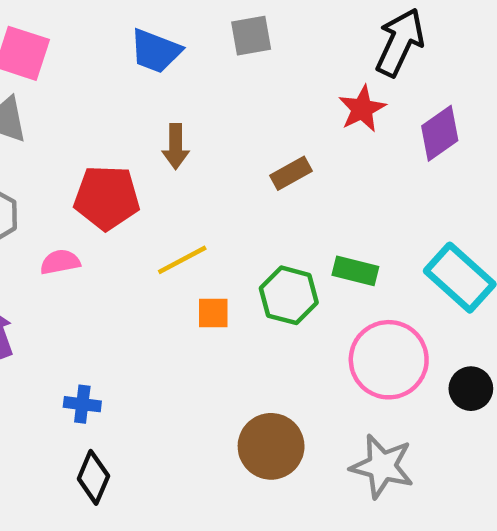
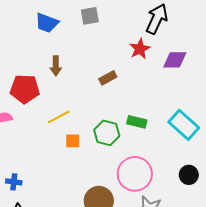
purple diamond: (440, 133) -> (175, 60), turned 35
pink circle: (389, 360) -> (135, 174), moved

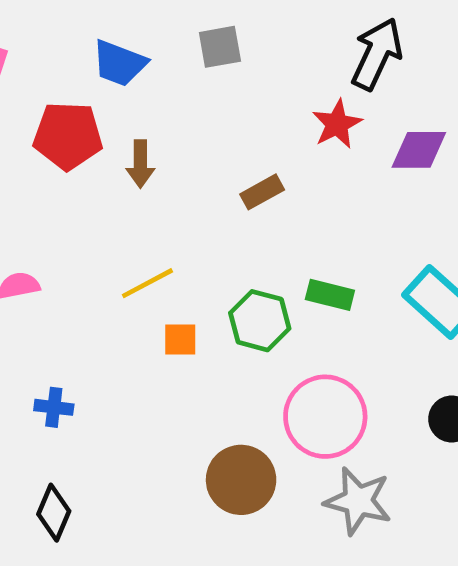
red pentagon: (25, 89) -> (68, 136), moved
blue cross: (14, 182) -> (54, 407), moved

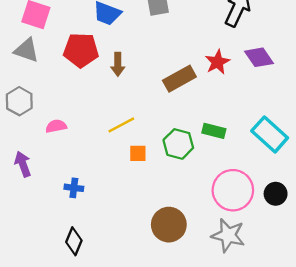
red star: (337, 124) -> (217, 62), moved
purple diamond: (419, 150) -> (259, 57), turned 56
brown rectangle: (262, 192) -> (179, 79), size x1.5
pink circle: (325, 417) -> (233, 190), moved

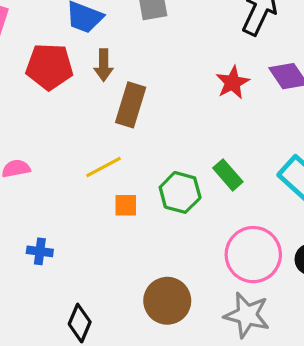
brown arrow: (118, 64) -> (104, 65), moved
brown rectangle: (179, 79) -> (131, 105), moved, turned -44
green rectangle: (214, 131) -> (228, 175), turned 35
black diamond: (74, 241) -> (80, 323), moved

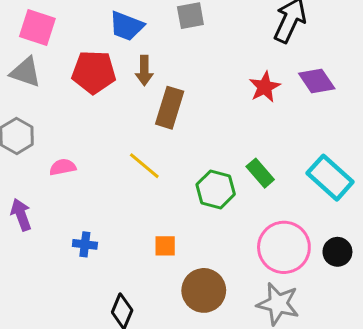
yellow line: (104, 167) -> (144, 166), turned 68
orange square: (126, 205) -> (165, 246), moved

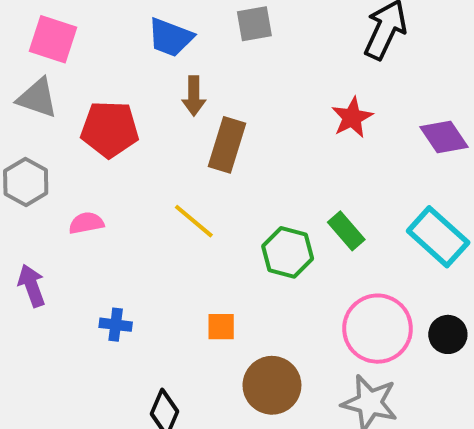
red pentagon: (94, 72) -> (110, 129), moved
purple diamond: (317, 81) -> (444, 137), moved

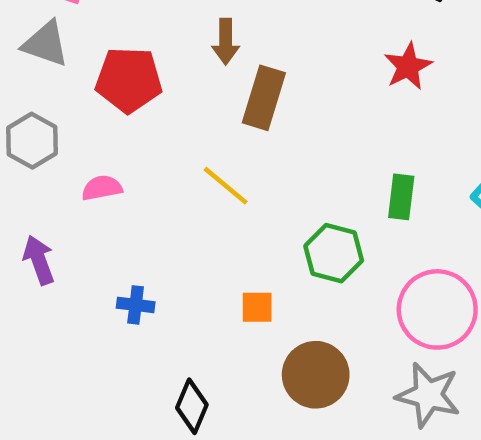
green rectangle: (346, 231) -> (401, 197), turned 48
green hexagon: (288, 252) -> (334, 253), moved

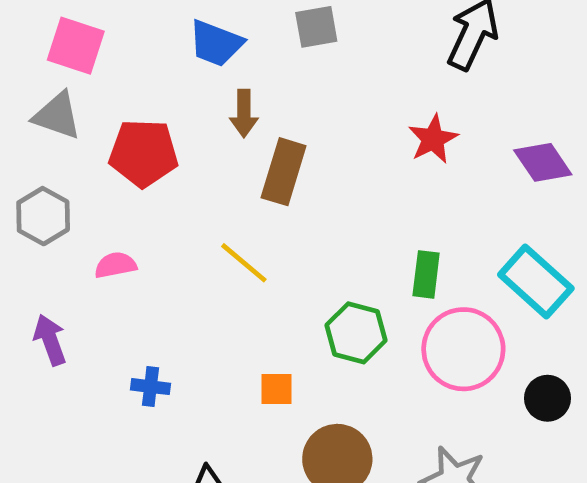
pink circle: (437, 309) -> (463, 349), moved

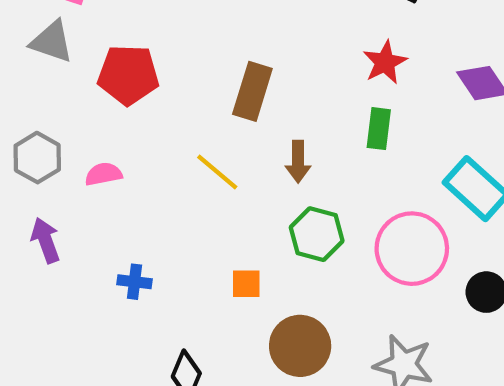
brown arrow: (244, 113) -> (298, 162), moved
gray hexagon: (43, 216) -> (37, 158), moved
green rectangle: (426, 274) -> (379, 129), moved

